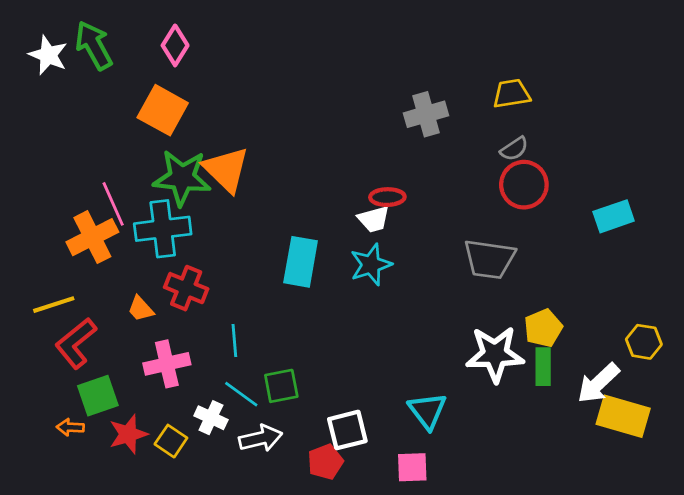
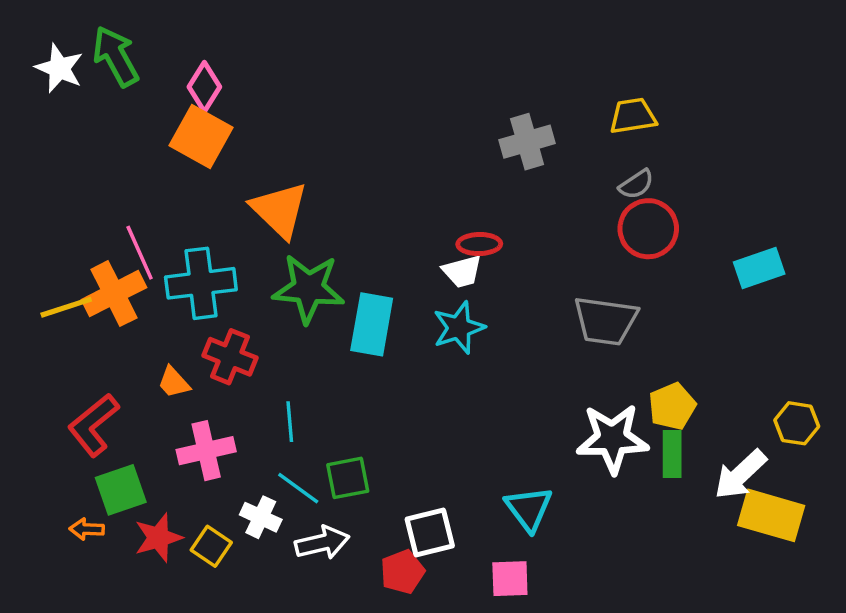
pink diamond: (175, 45) -> (204, 87), moved
green star: (182, 178) -> (309, 288), moved
yellow line: (54, 305) -> (66, 307), moved

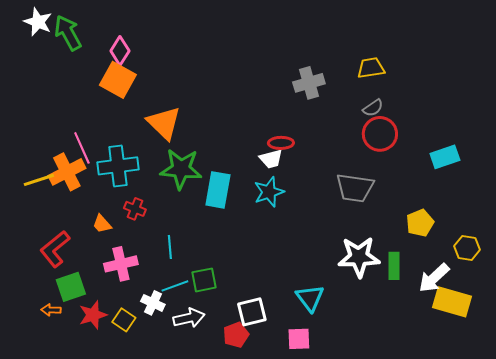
white star: (59, 68) -> (38, 22), moved
red cross: (230, 357) -> (135, 209), size x0.7
yellow pentagon: (672, 406) -> (420, 223), moved
cyan line: (298, 488) -> (175, 286), turned -56

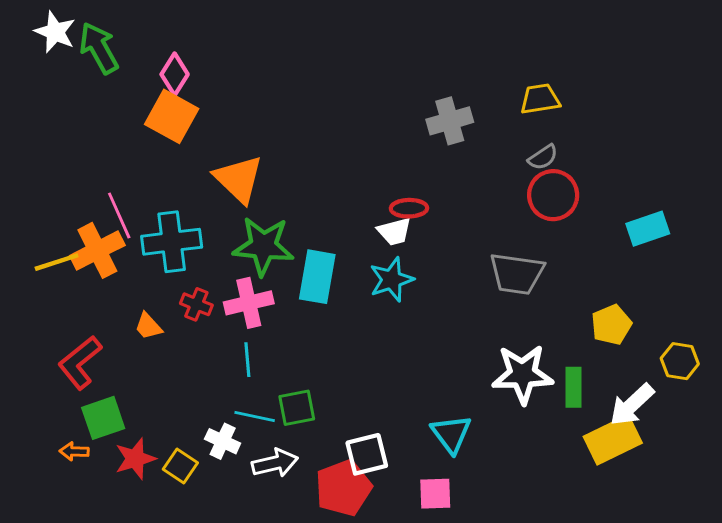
pink cross: (121, 264) -> (249, 303), moved
cyan line: (175, 286) -> (255, 416), turned 32
yellow rectangle: (452, 302) -> (613, 440), moved, turned -42
red pentagon: (236, 335) -> (343, 488), size x1.5

